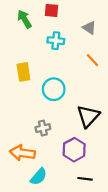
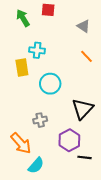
cyan cross: (56, 41) -> (37, 50), moved
orange arrow: (22, 153) -> (21, 143), turned -140
black line: (85, 179) -> (85, 157), moved

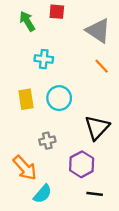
gray triangle: (84, 26) -> (98, 31), size x1.6
yellow rectangle: (22, 67) -> (26, 99), moved
black line: (85, 157) -> (95, 194), moved

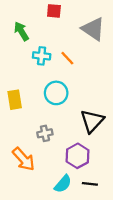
green arrow: (27, 21) -> (21, 31), moved
orange line: (102, 66) -> (67, 58), moved
yellow rectangle: (26, 99) -> (15, 100), moved
cyan semicircle: (43, 194) -> (63, 184), moved

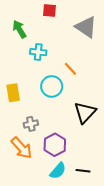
orange line: (67, 58) -> (70, 69), moved
gray cross: (45, 133) -> (31, 124), moved
purple hexagon: (77, 156) -> (55, 145), moved

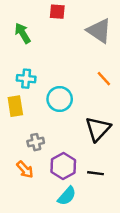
cyan cross: (38, 52) -> (26, 79), moved
orange line: (70, 69) -> (104, 79), moved
orange arrow: (21, 148) -> (25, 170), size x0.7
black line: (83, 171) -> (96, 173), moved

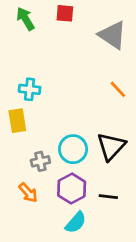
green arrow: (23, 33) -> (25, 19), moved
cyan circle: (60, 99) -> (73, 149), moved

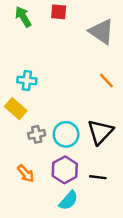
yellow rectangle: (17, 121) -> (16, 109), turned -40
gray cross: (40, 161) -> (37, 134), moved

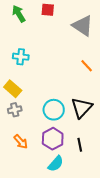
cyan cross: (27, 80) -> (21, 57), moved
gray cross: (37, 134) -> (15, 110), moved
black line: (98, 177) -> (80, 145), turned 72

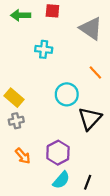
green arrow: (19, 14) -> (21, 15), turned -60
cyan cross: (21, 57) -> (44, 49), moved
cyan circle: (54, 110) -> (67, 94), moved
black line: (80, 145) -> (88, 182), moved, turned 32

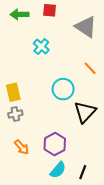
cyan cross: (44, 49) -> (41, 47), turned 35
yellow rectangle: (14, 98) -> (13, 92), turned 36

